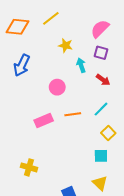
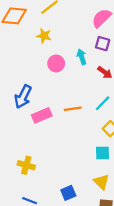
yellow star: (66, 45) -> (44, 36), moved
blue arrow: (22, 65) -> (23, 97), moved
pink circle: (57, 87) -> (56, 63), moved

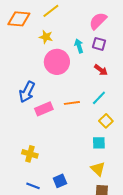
cyan arrow: (82, 57) -> (79, 46), moved
pink circle: (56, 63) -> (57, 62), size x1.6
blue square: (68, 193) -> (60, 181), moved

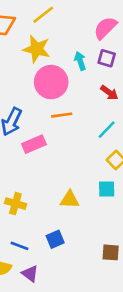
yellow star: (46, 37) -> (37, 49), size x1.5
orange line: (72, 103) -> (62, 115), moved
yellow triangle: (98, 169) -> (70, 200), moved, turned -42

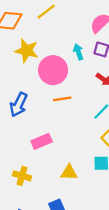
yellow star: (37, 49) -> (27, 51), moved
pink rectangle: (34, 144) -> (42, 141), moved

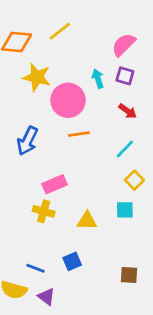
yellow cross: (22, 176) -> (44, 211), moved

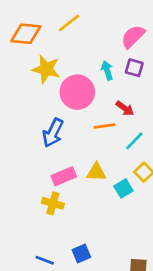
red arrow: (128, 111) -> (125, 108), moved
orange line: (79, 134) -> (104, 126), moved
blue arrow: (27, 141) -> (53, 133), moved
cyan square: (125, 210) -> (123, 188), moved, turned -30
yellow triangle: (87, 221) -> (96, 172), moved

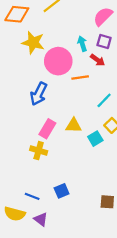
red arrow: (125, 108) -> (98, 60), moved
orange line: (104, 126) -> (80, 77), moved
pink rectangle: (64, 176) -> (47, 129), turned -36

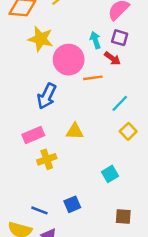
yellow triangle: (74, 125) -> (75, 131), moved
pink rectangle: (47, 129) -> (33, 135), moved, turned 36
cyan square: (95, 139) -> (110, 174), moved
yellow cross: (39, 151) -> (47, 159), turned -35

